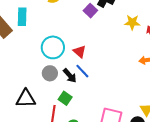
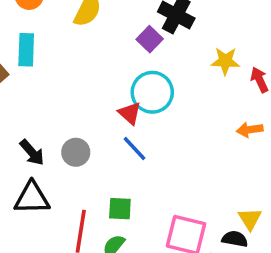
cyan circle: (53, 47) -> (152, 92), moved
black arrow: (70, 76) -> (32, 152), moved
green square: (65, 98) -> (120, 209), moved, turned -32

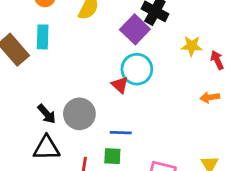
purple square: (150, 39) -> (135, 29), size x1.5
blue line: (135, 148) -> (121, 133), moved, turned -45
gray circle: (76, 152) -> (79, 114), size x1.5

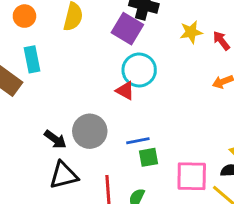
green square: (112, 156) -> (148, 157), moved

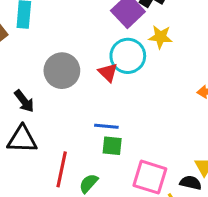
yellow star: (191, 32) -> (160, 37), moved
gray circle: (90, 131) -> (62, 71), moved

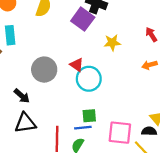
yellow star: (160, 37) -> (112, 43), moved
cyan circle: (128, 56) -> (89, 79), moved
blue line: (106, 126) -> (83, 128), moved

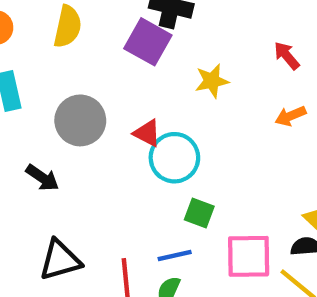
gray circle: (44, 70) -> (80, 120), moved
black arrow: (22, 96) -> (42, 178), moved
green square: (89, 116) -> (199, 213), moved, turned 32

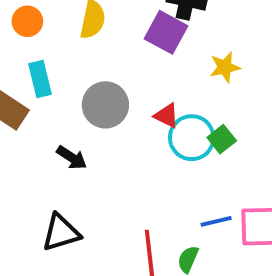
green square: (199, 213) -> (222, 139), moved, turned 32
blue line: (175, 255) -> (216, 221), moved
black triangle: (60, 260) -> (61, 233), moved

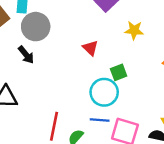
gray circle: (105, 105) -> (36, 27), moved
cyan circle: (192, 138) -> (104, 92), moved

